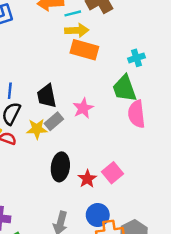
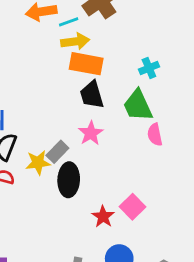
black trapezoid: (47, 96) -> (92, 95), moved
pink semicircle: (137, 114) -> (155, 135), size x0.7
black ellipse: (60, 167) -> (69, 180), moved

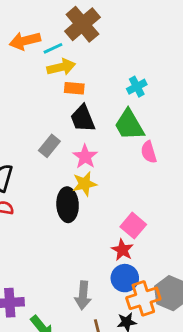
orange rectangle: (86, 64) -> (74, 88), size x0.6
gray rectangle: (57, 152) -> (49, 146), moved
yellow star: (38, 163) -> (85, 184), moved
red star: (103, 217) -> (122, 250), moved

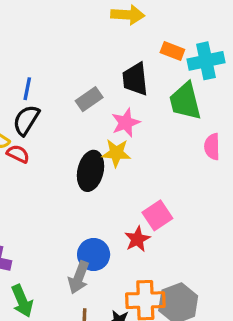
cyan cross: (137, 87) -> (206, 61), size x1.5
orange rectangle: (74, 88) -> (172, 51), moved
pink semicircle: (149, 152) -> (212, 147), moved
blue circle: (125, 278) -> (94, 255), moved

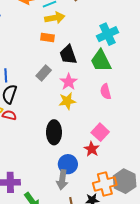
orange rectangle: (172, 51) -> (48, 37), moved
pink semicircle: (212, 147) -> (106, 92), moved
black ellipse: (90, 171) -> (54, 132), moved

